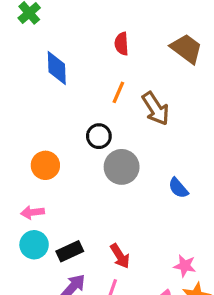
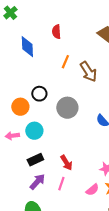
red semicircle: (122, 44) -> (56, 32), moved
black circle: (99, 136) -> (39, 94), moved
cyan circle: (34, 245) -> (34, 131), moved

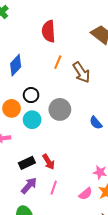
red semicircle: (56, 32) -> (49, 31), size x1.5
blue diamond: (27, 47) -> (16, 65), moved, turned 45
cyan circle: (34, 131) -> (32, 120), moved
red arrow: (66, 163) -> (49, 162), moved

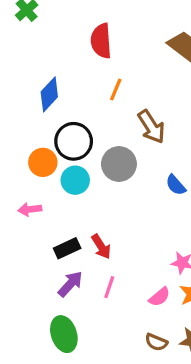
brown arrow: (81, 72) -> (151, 127), moved
black circle: (31, 95) -> (74, 141), size x1.5

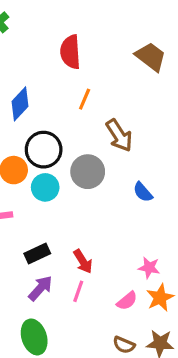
red arrow: (101, 247) -> (83, 261), moved

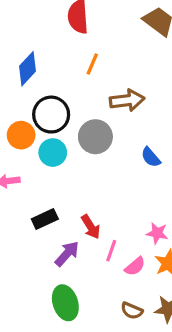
brown arrow: (119, 135) -> (127, 100), turned -64
purple arrow: (40, 288) -> (67, 254), moved
pink line: (78, 291) -> (111, 251), moved
green ellipse: (34, 337) -> (65, 303), moved

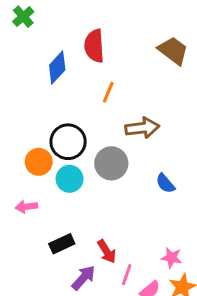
blue diamond: (27, 69) -> (57, 68), moved

